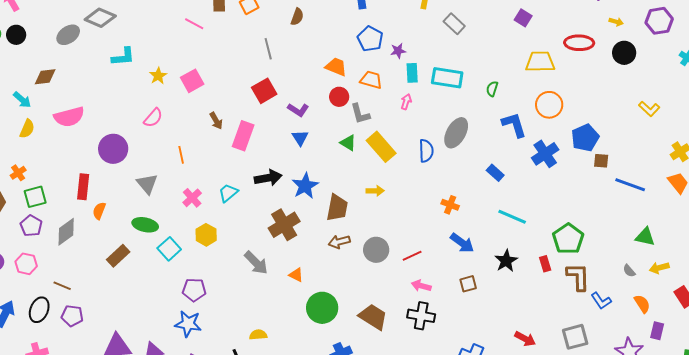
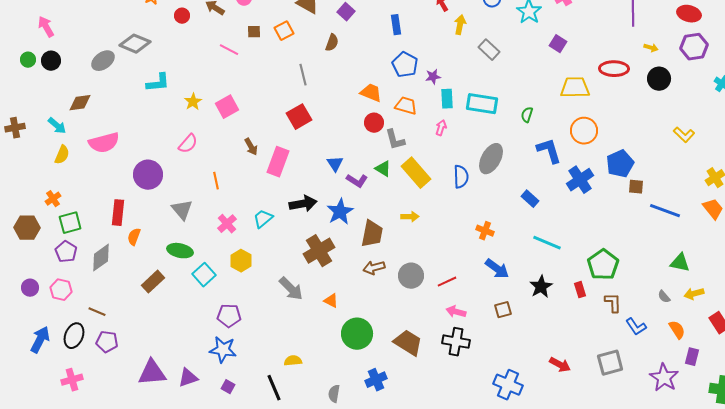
purple L-shape: (298, 110) -> (357, 181), moved
brown L-shape: (578, 277) -> (613, 303), size x0.7

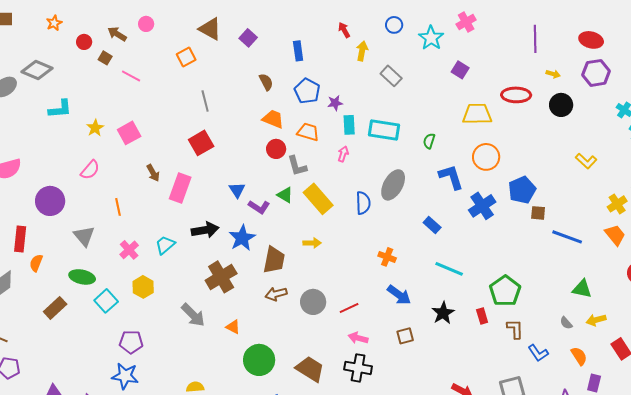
brown square: (254, 32) -> (105, 58), moved, turned 32
brown semicircle: (332, 43) -> (266, 82), moved, turned -48

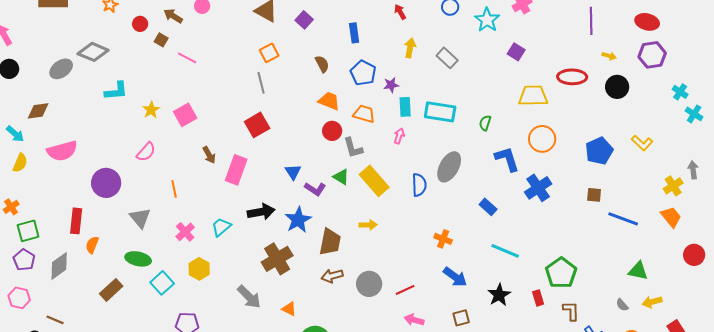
yellow arrow: (362, 51) -> (410, 48), moved
orange square: (186, 57) -> (269, 53), moved
blue pentagon: (522, 190) -> (599, 151), moved

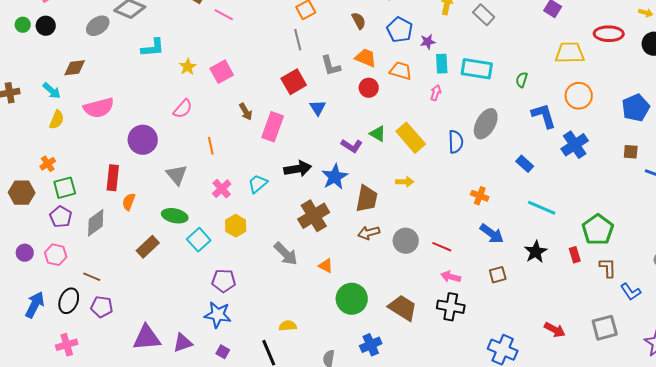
gray L-shape: (353, 148) -> (331, 66), moved
blue triangle: (293, 172) -> (318, 108), moved
red line: (405, 290) -> (442, 247), turned 48

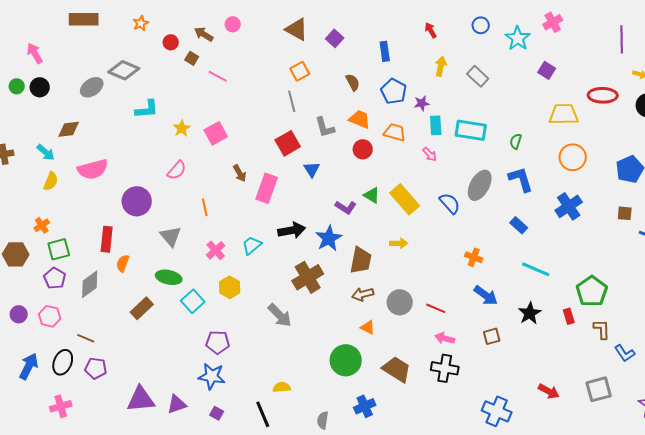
pink arrow: (436, 93) -> (430, 154), turned 119
blue L-shape: (544, 116) -> (521, 179), moved
blue semicircle: (456, 142) -> (450, 203), turned -40
orange triangle: (326, 266) -> (368, 327), moved

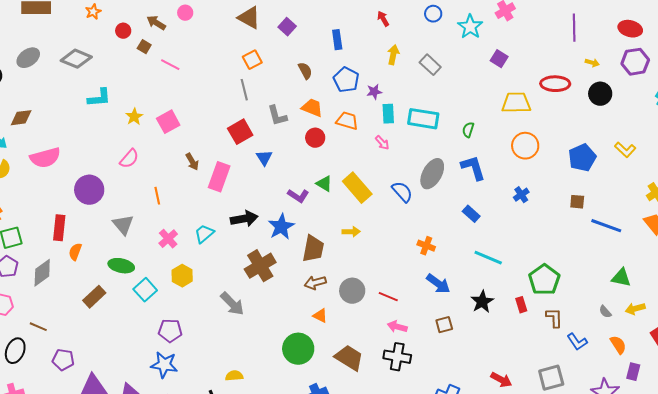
gray ellipse: (92, 87) -> (28, 58), moved
blue cross: (569, 206) -> (521, 195), size x0.6
purple pentagon: (96, 368) -> (63, 360), moved

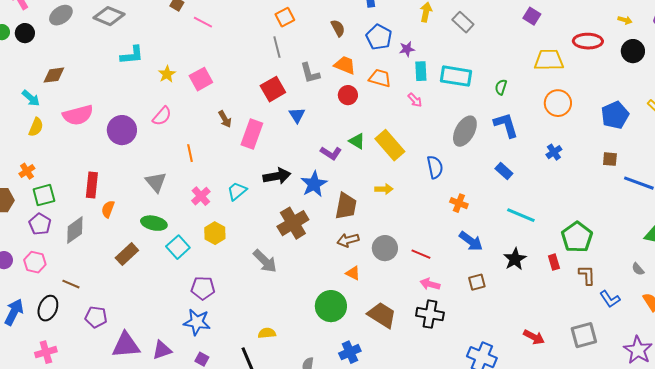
purple circle: (89, 190) -> (122, 130), moved
blue semicircle: (402, 192) -> (435, 167), moved, turned 30

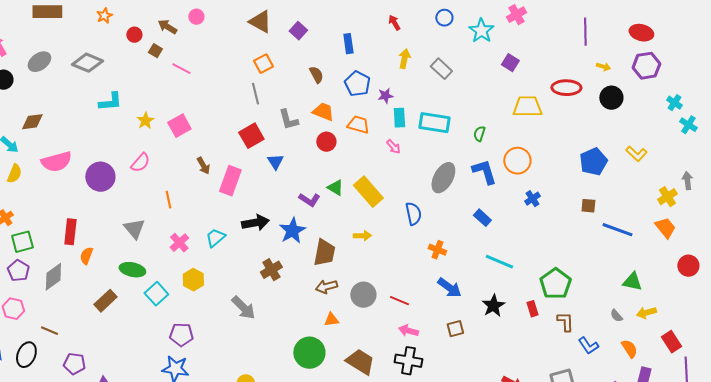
orange circle: (558, 103) -> (517, 161), moved
brown cross: (293, 223) -> (271, 270), size x0.7
orange triangle: (353, 273) -> (331, 320), turned -35

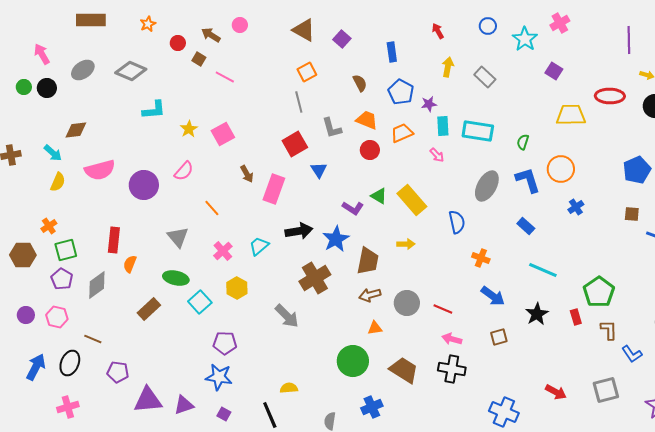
orange trapezoid: (358, 125) -> (402, 133), turned -40
orange line: (168, 200) -> (212, 208), turned -30
brown cross: (271, 270) -> (315, 278), size x1.4

